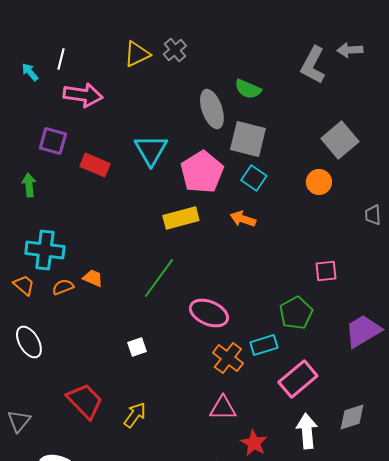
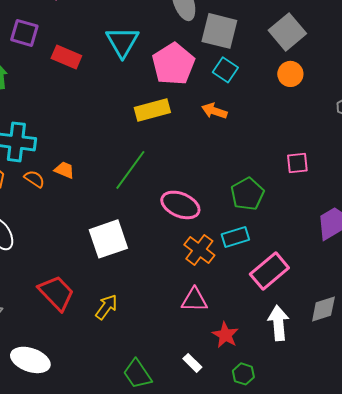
gray square: (340, 140) -> (287, 32), moved
orange semicircle: (63, 287) -> (34, 179), turned 55
green pentagon: (296, 313) -> (247, 194), moved
white square: (137, 347) -> (108, 239), size x2.0

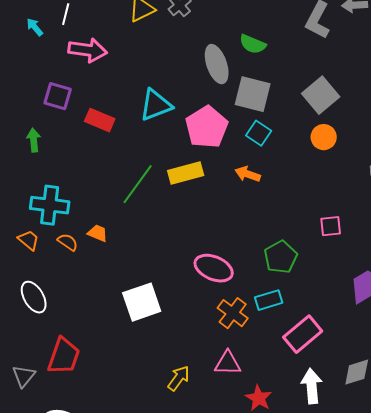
cyan triangle: (122, 42) -> (156, 105), turned 39
green line: (130, 170) -> (138, 184), moved
red trapezoid: (56, 293) -> (64, 356), moved, turned 63
yellow arrow: (106, 307) -> (179, 378), moved

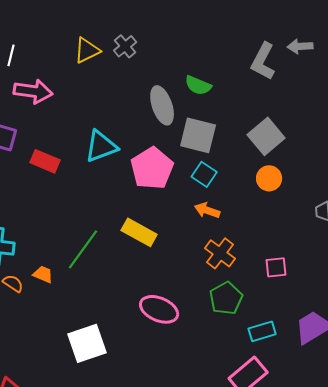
yellow rectangle: (186, 173) -> (139, 232), moved, turned 44
orange arrow: (248, 174) -> (207, 210), moved
green line: (138, 184) -> (83, 249), moved
cyan rectangle: (269, 300) -> (262, 331), moved
orange cross: (233, 313) -> (220, 253), moved

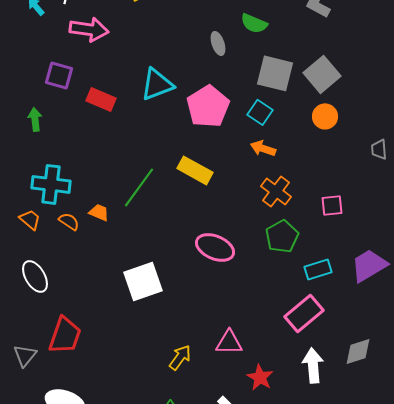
gray ellipse: (162, 105) -> (218, 43), size x0.6
gray square: (198, 135) -> (275, 73), moved

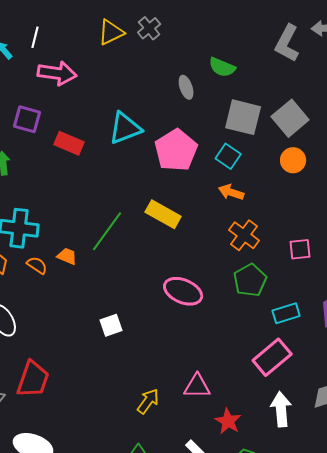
white square: (143, 281) -> (111, 325), size x0.6

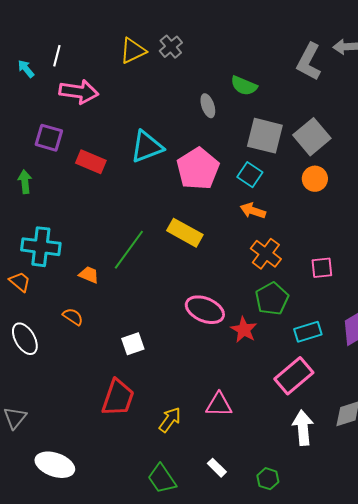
orange semicircle: (37, 265) -> (73, 317), moved
red trapezoid: (33, 379) -> (118, 398), moved
red star: (228, 421) -> (244, 330), moved

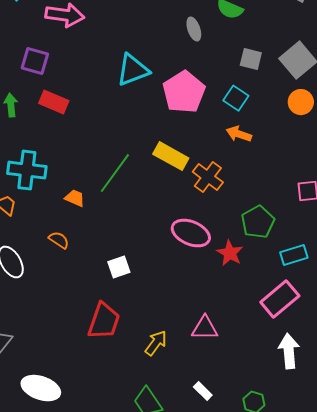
gray square: (265, 136) -> (251, 59), size x0.6
red rectangle: (91, 162) -> (54, 102), moved
orange cross: (266, 254) -> (208, 177), moved

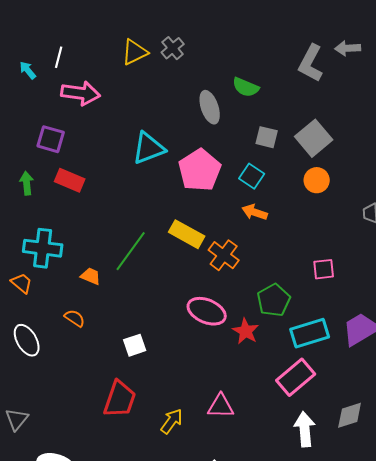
gray ellipse: (194, 29) -> (210, 107), size x1.4
cyan rectangle: (294, 255) -> (310, 333), size x1.4

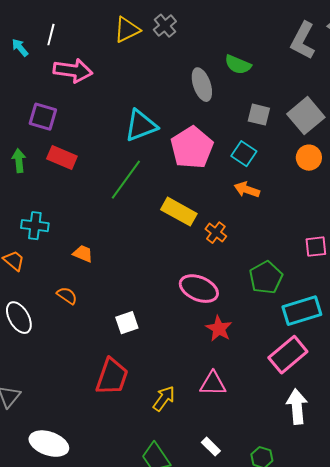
cyan cross: (43, 248) -> (35, 226), size x0.7
green line: (131, 251) -> (126, 180), moved
orange cross: (224, 255) -> (216, 233), size x0.7
red star: (246, 331) -> (219, 329), moved

